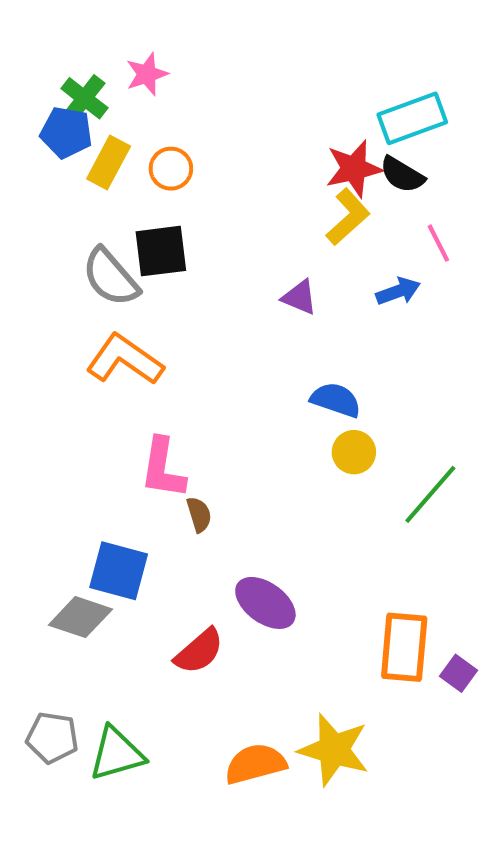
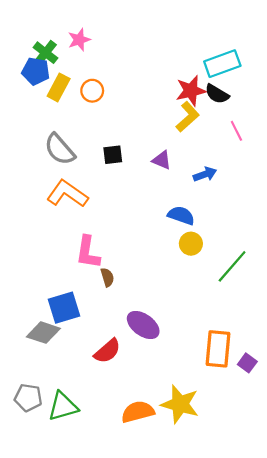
black square: (161, 251) -> (113, 155), moved, size x0.7
blue arrow: (398, 291) -> (205, 174), moved
blue square: (119, 571) -> (64, 308), turned -32

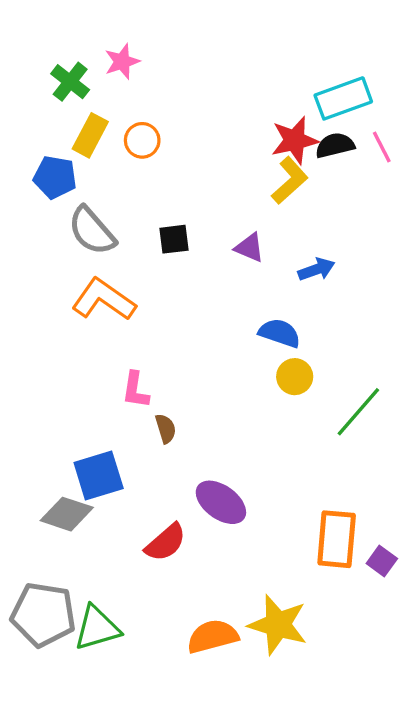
blue pentagon: (36, 71) -> (55, 177), moved
black semicircle: (217, 94) -> (335, 145), turned 135
pink line: (236, 131) -> (382, 147), moved
pink L-shape: (88, 252) -> (135, 390), size x0.7
gray pentagon: (28, 398) -> (43, 615), size x1.5

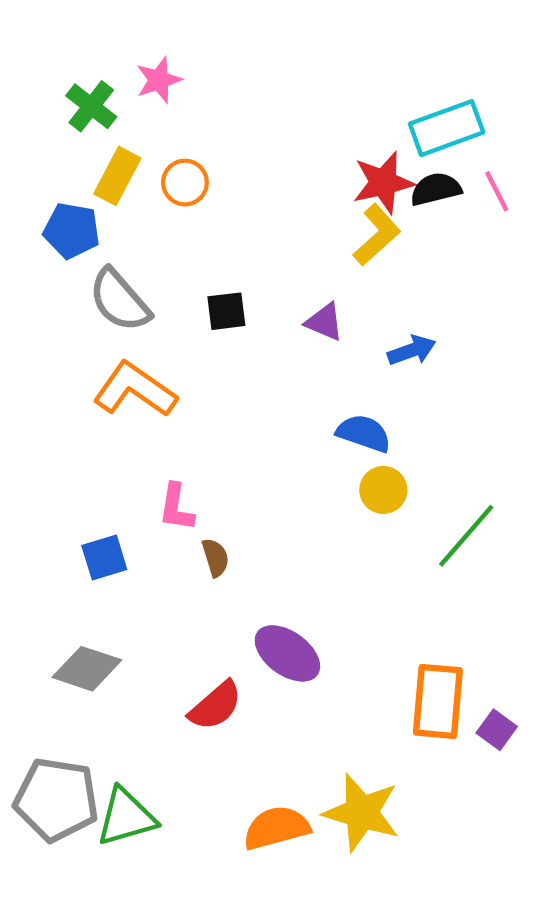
blue square: (99, 475) -> (104, 558), moved, size x0.7

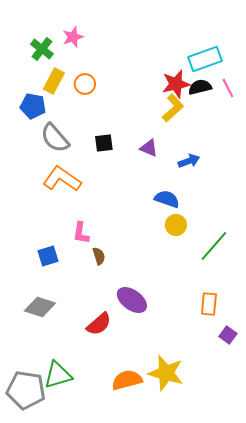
orange rectangle: (438, 701) -> (209, 304), moved, size x0.7
gray pentagon: (56, 800) -> (26, 390), moved

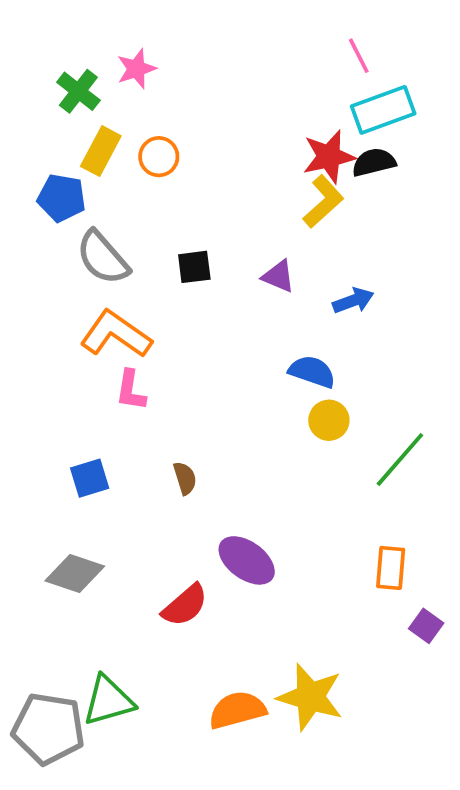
pink line: (228, 88) -> (359, 56), moved
pink L-shape: (81, 233) -> (131, 390), moved

